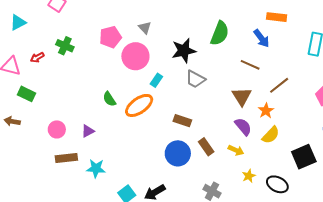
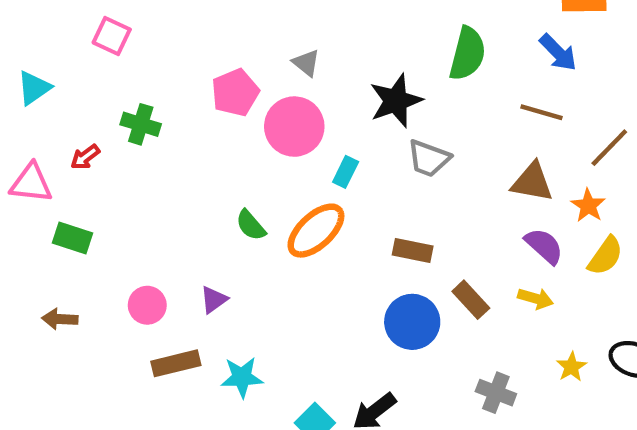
brown triangle: (242, 96) -> (532, 182), turned -40
brown arrow: (12, 121) -> (60, 319), moved
yellow star: (249, 176) -> (572, 367), moved

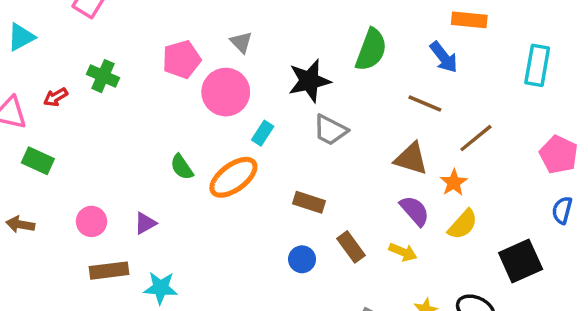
blue circle: (412, 322) -> (302, 259), size x0.6

